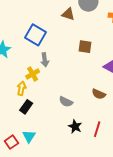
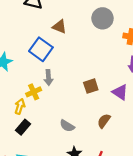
brown triangle: (68, 14) -> (59, 27), moved
brown square: (85, 47) -> (91, 86), moved, turned -32
brown semicircle: (99, 94) -> (104, 121), turned 96

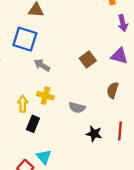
gray arrow: (48, 78) -> (42, 65), turned 144
yellow cross: (34, 92) -> (45, 96), moved, turned -32

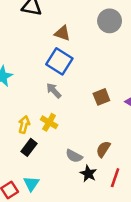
blue square: (25, 39) -> (59, 61), moved
brown semicircle: (113, 90) -> (103, 149), moved
gray semicircle: (77, 108) -> (74, 156), moved

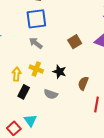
blue square: (59, 61) -> (36, 19), turned -30
gray semicircle: (74, 156) -> (51, 94), moved
black star: (88, 174) -> (59, 72), moved

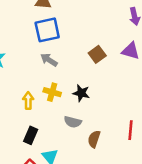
brown semicircle: (83, 83) -> (94, 139), moved
black rectangle: (24, 92) -> (31, 135), moved

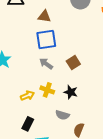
brown square: (97, 54) -> (73, 63), moved
yellow arrow: (28, 101) -> (27, 96), turned 64

